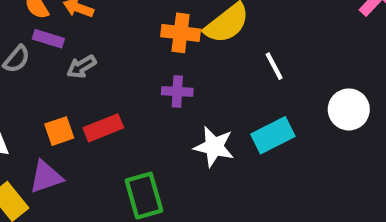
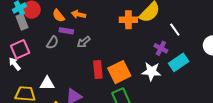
purple cross: (177, 91) -> (161, 48), moved, turned 32
red rectangle: (103, 128) -> (98, 70), turned -66
orange square: (59, 131) -> (119, 72), moved, size x1.6

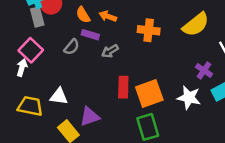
orange cross: (128, 20) -> (149, 30), moved
pink square: (20, 49) -> (31, 50), turned -30
white arrow: (15, 64) -> (22, 68), turned 48

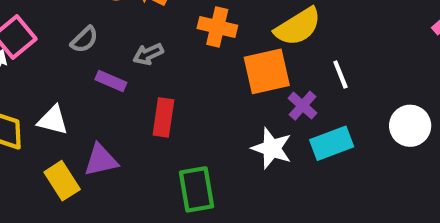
purple rectangle: (90, 35) -> (111, 81), moved
orange square: (149, 93) -> (267, 71), moved

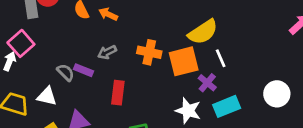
orange cross: (217, 27) -> (149, 52), moved
gray semicircle: (84, 40) -> (66, 72), moved, turned -90
white line: (340, 74) -> (221, 58), moved

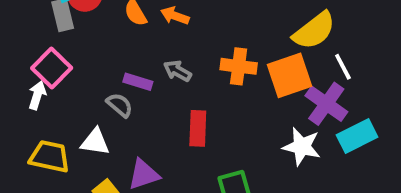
gray arrow: (107, 52) -> (177, 71), turned 60
purple rectangle: (83, 70) -> (138, 82), moved
purple cross: (207, 83) -> (326, 104), size x1.5

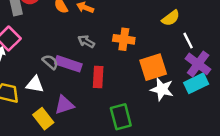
yellow semicircle: (314, 31) -> (171, 18), size x0.7
orange square: (290, 75) -> (153, 67), moved
purple rectangle: (138, 82) -> (68, 64), moved, size x1.5
purple cross: (326, 104) -> (198, 64), moved

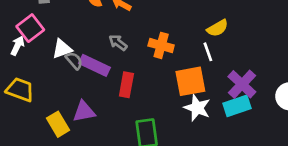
white line: (188, 41) -> (208, 52), moved
white triangle: (35, 84) -> (62, 49), moved, turned -36

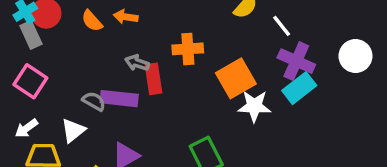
white arrow: (17, 46) -> (26, 128), moved, turned -132
white triangle: (62, 49) -> (73, 131), moved
white line: (208, 52) -> (282, 26), moved
red rectangle: (126, 85) -> (154, 79), moved

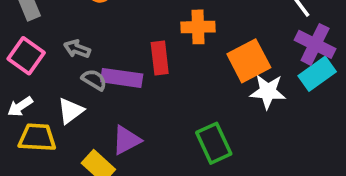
gray arrow: (137, 63) -> (77, 49), moved

